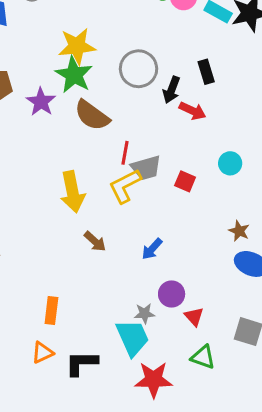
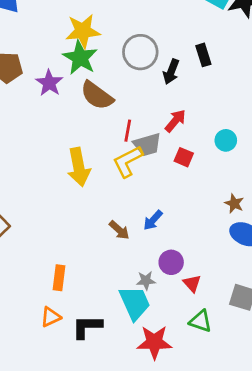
red arrow: (193, 111) -> (175, 121), moved, turned -75
brown arrow: (95, 241) -> (119, 230), moved

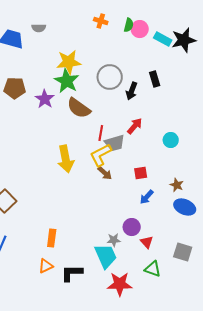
red square: (184, 157) -> (141, 173), moved, turned -32
blue arrow: (153, 220) -> (147, 197), moved
brown arrow: (119, 230) -> (105, 173), moved

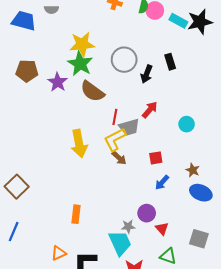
orange rectangle: (52, 238) -> (76, 214), moved

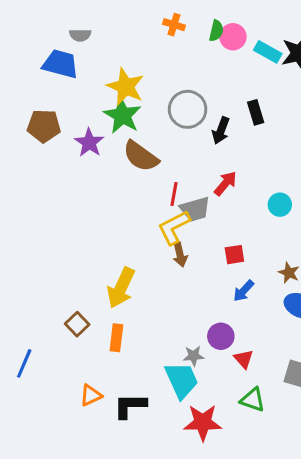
blue trapezoid: (24, 21) -> (61, 64), moved
yellow star: (82, 44) -> (126, 87), turned 30
yellow arrow: (79, 144) -> (121, 288), moved, turned 36
brown arrow: (119, 158) -> (180, 255), turned 35
brown square: (17, 187) -> (77, 324), moved, size x0.7

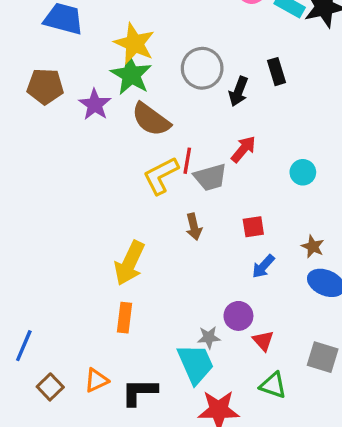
yellow L-shape: (174, 227) -> (161, 176), moved
brown square: (77, 324) -> (50, 387), moved

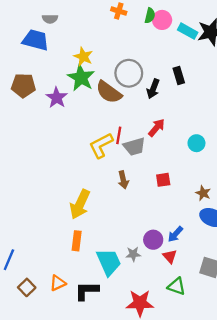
yellow star: (134, 43) -> (83, 57), size x0.7
brown semicircle: (151, 119) -> (109, 92), moved
blue arrow: (263, 266) -> (175, 234), moved
cyan trapezoid: (196, 364) -> (109, 262), moved

